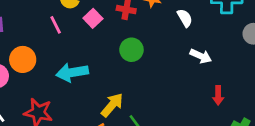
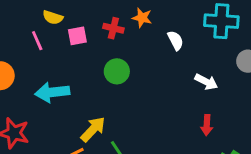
pink square: (93, 18) -> (77, 36), turned 30
white arrow: (201, 56) -> (206, 82), moved

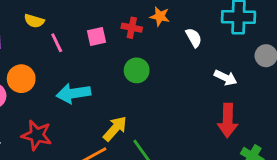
yellow semicircle: (53, 17) -> (34, 21), moved
red arrow: (207, 125) -> (228, 120), size x1.6

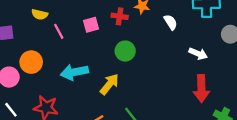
yellow arrow: (115, 129) -> (109, 84), moved

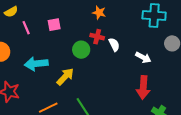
yellow semicircle: (40, 14) -> (11, 12), turned -48
red cross: (120, 16) -> (97, 37), moved
white semicircle: (171, 22) -> (114, 45), moved

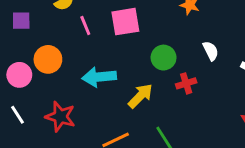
pink square: (54, 25) -> (125, 22), size x1.5
red cross: (97, 37) -> (186, 83), moved, turned -32

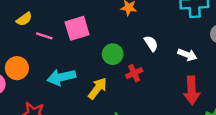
pink line: (85, 25) -> (44, 36), turned -42

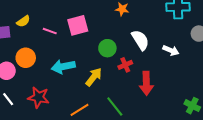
yellow semicircle: (24, 19) -> (23, 21), moved
white semicircle: (151, 43) -> (140, 40), size x1.5
red arrow: (192, 90) -> (146, 83), moved

